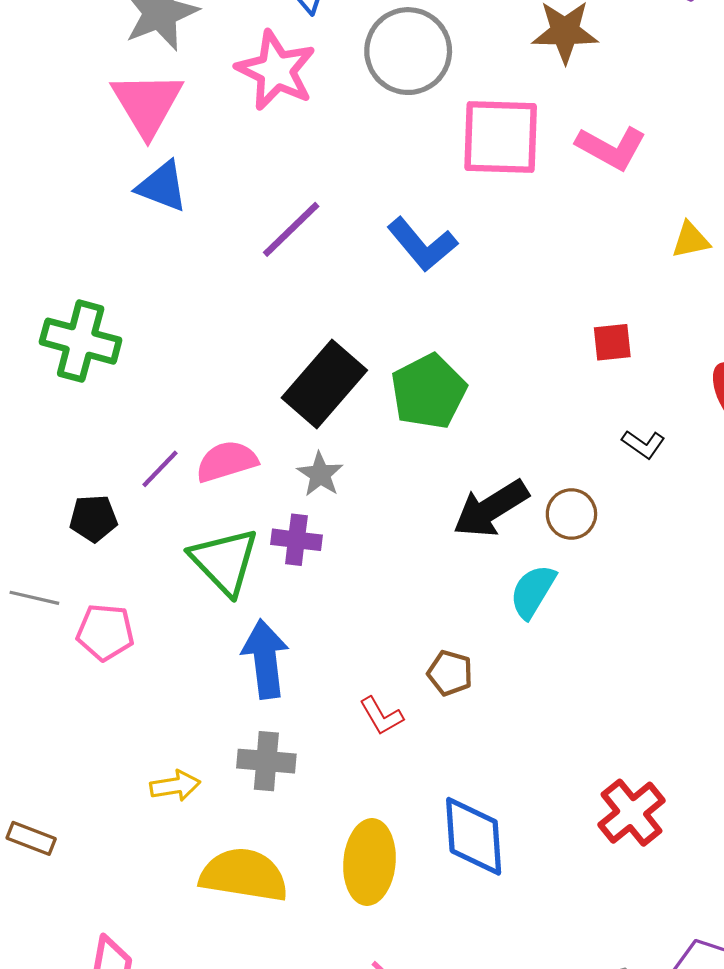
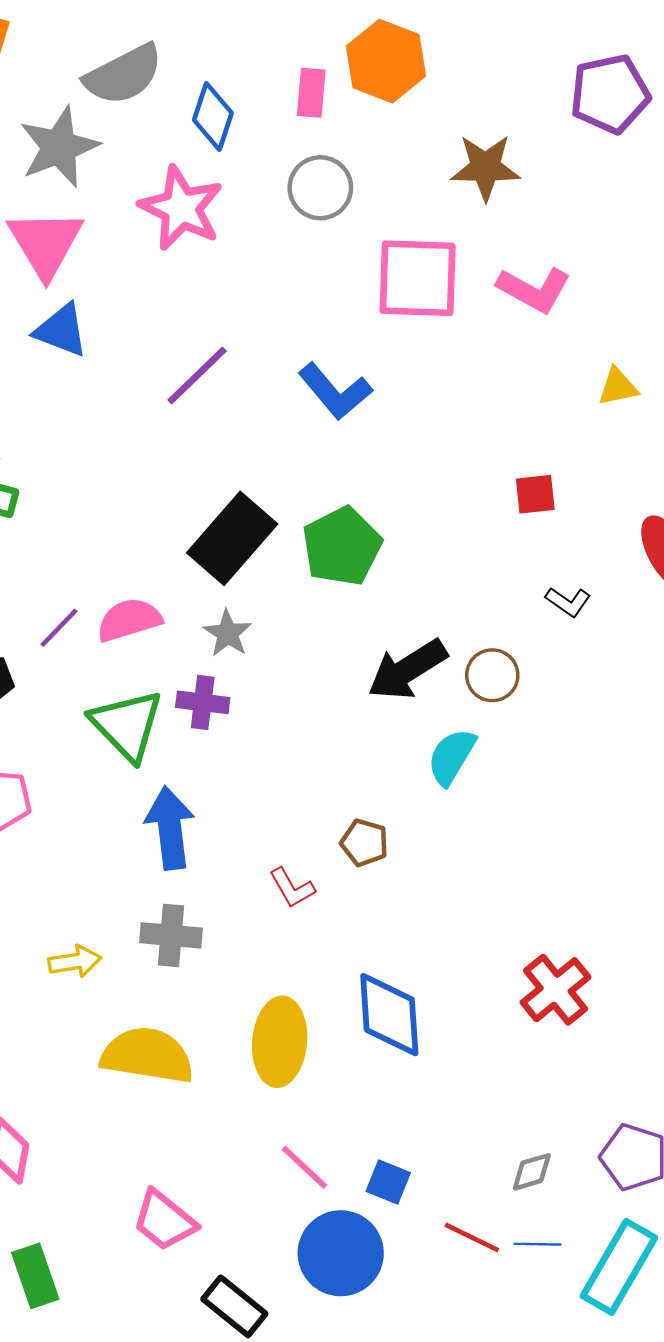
gray circle: (408, 51) -> (320, 188), size x0.7

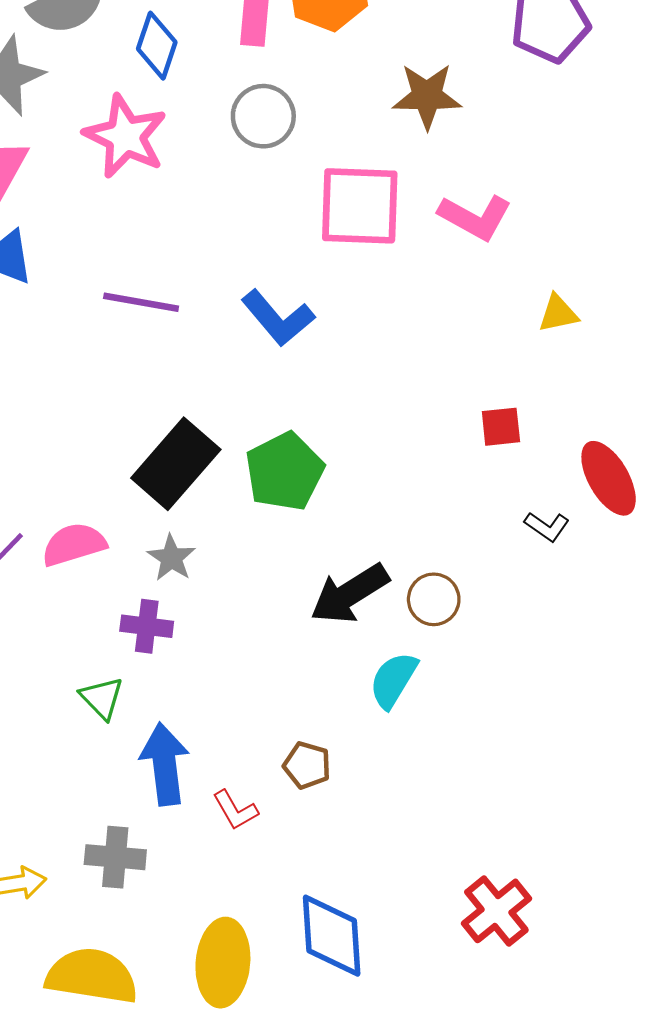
purple line: (197, 376) -> (141, 302), turned 54
red square: (535, 494) -> (501, 427), moved
black L-shape: (568, 602) -> (547, 526), moved
green triangle: (127, 725) -> (102, 698), moved, size x0.6
blue arrow: (170, 828) -> (165, 764), moved

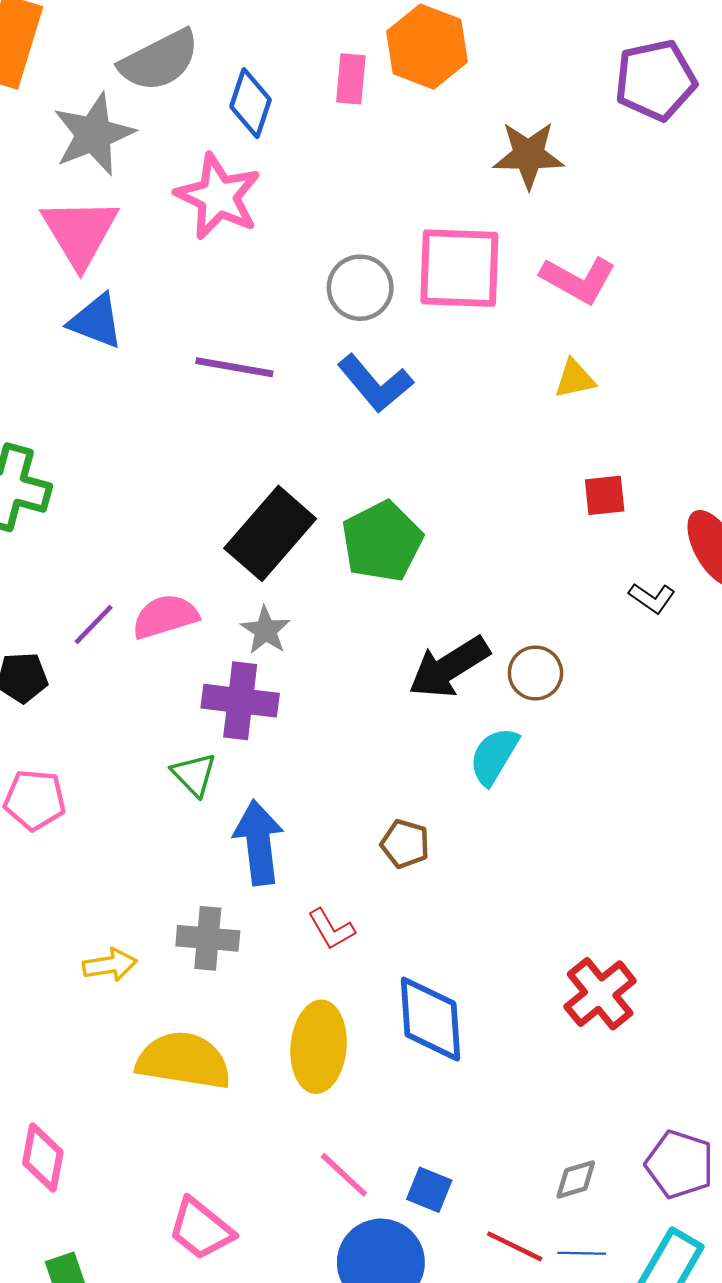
gray circle: (263, 116) -> (360, 288), moved
yellow triangle: (558, 313) -> (575, 379), moved
purple cross: (147, 626) -> (240, 701), size x1.4
red L-shape: (235, 810) -> (331, 929), moved

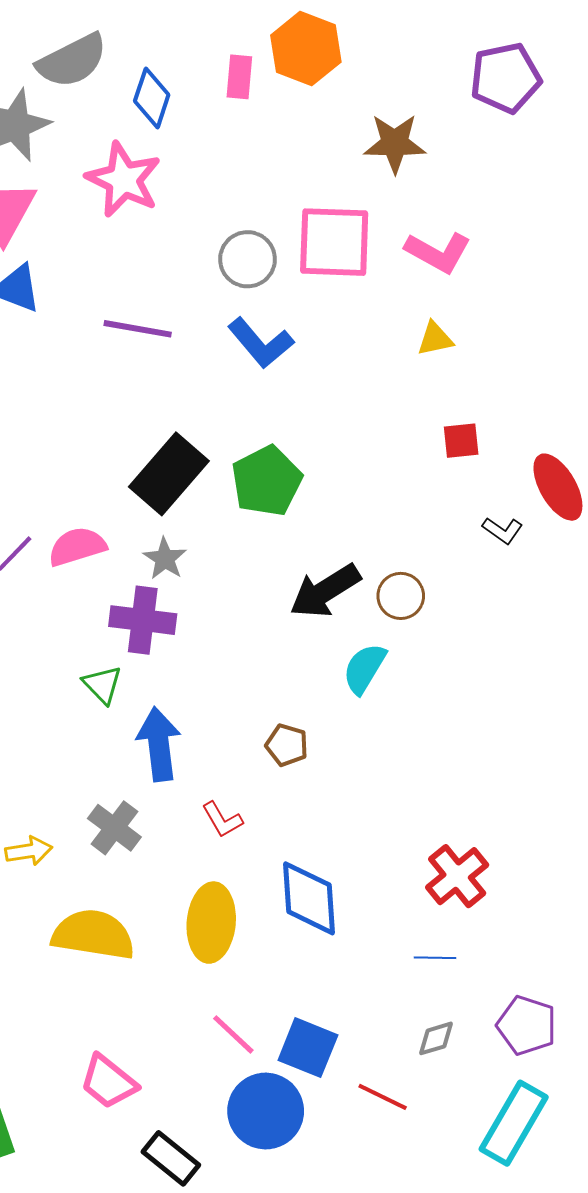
gray cross: (208, 938) -> (114, 828), turned 32
blue square: (429, 1190) -> (308, 1048), size x1.5
blue line: (582, 1253) -> (435, 958), moved

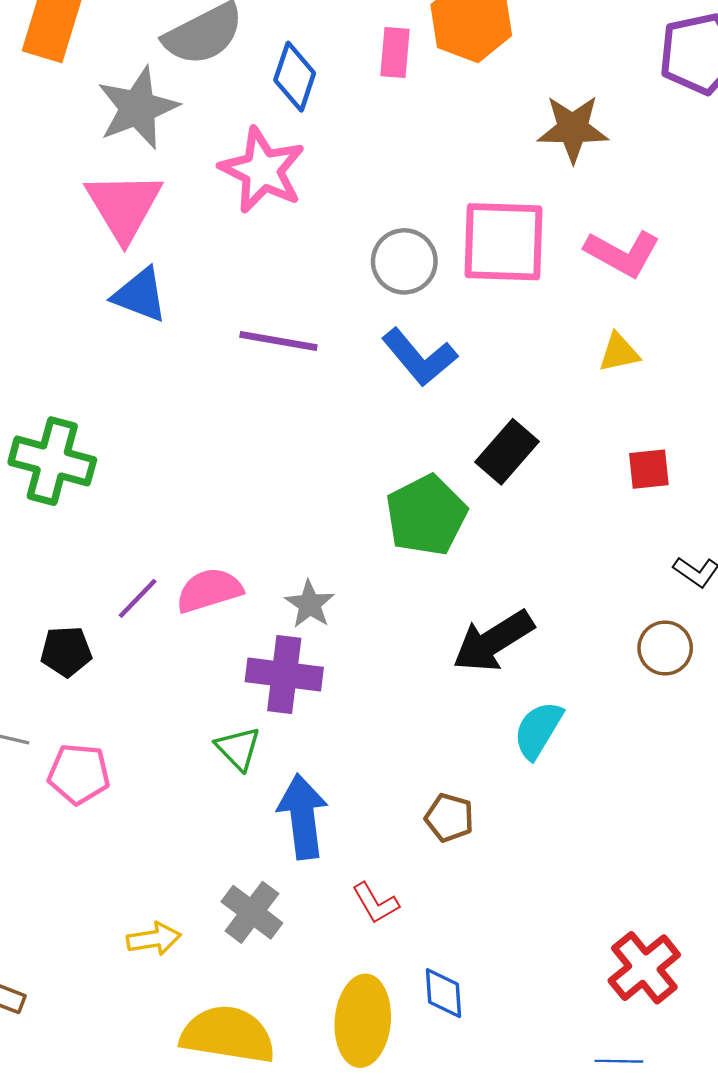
black rectangle: (169, 474) -> (507, 452), moved, size x0.7
brown circle: (401, 596) -> (665, 648), moved
blue diamond: (309, 898) -> (444, 993), moved, size x0.6

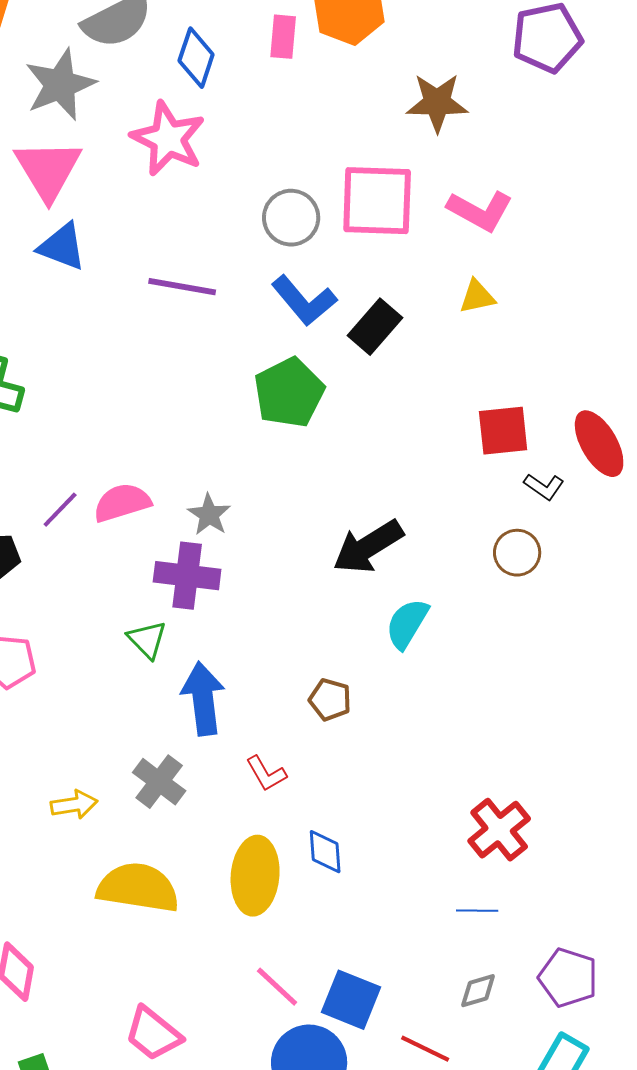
black rectangle: (507, 452) -> (375, 327), moved
red square: (649, 469) -> (503, 431), moved, size x1.4
green pentagon: (426, 515) -> (289, 393), moved

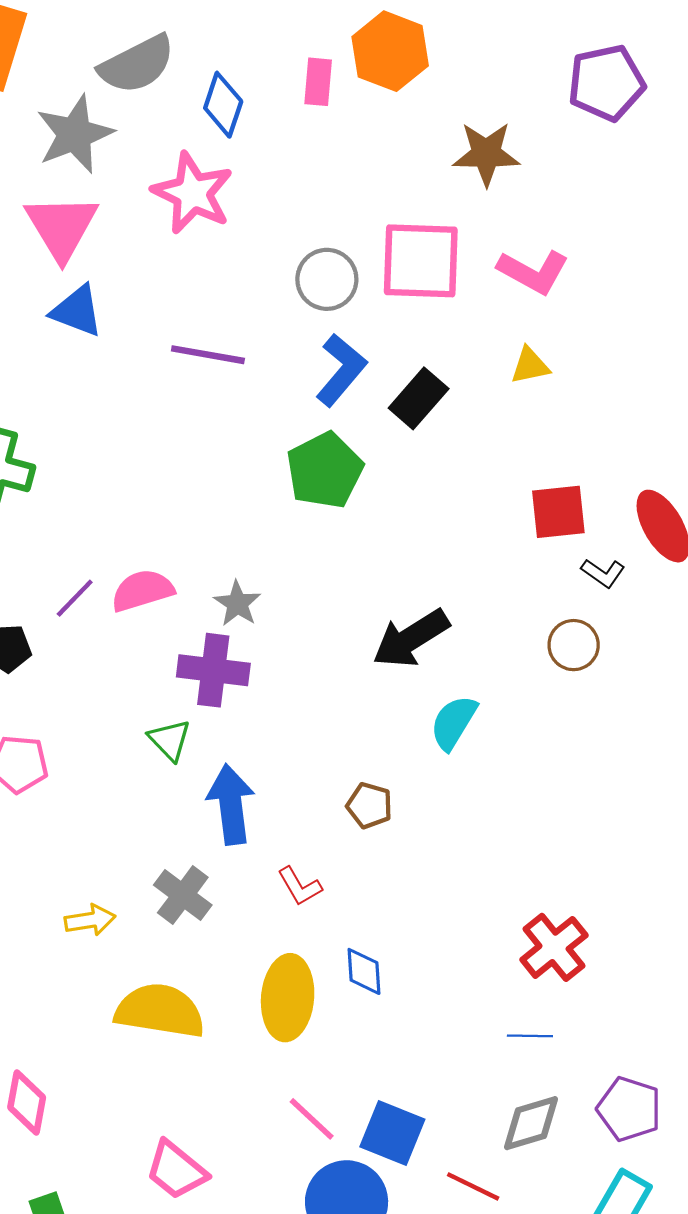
blue L-shape: (304, 301) -> (341, 370), turned -100
gray diamond: (478, 991) -> (531, 1123), size x1.5

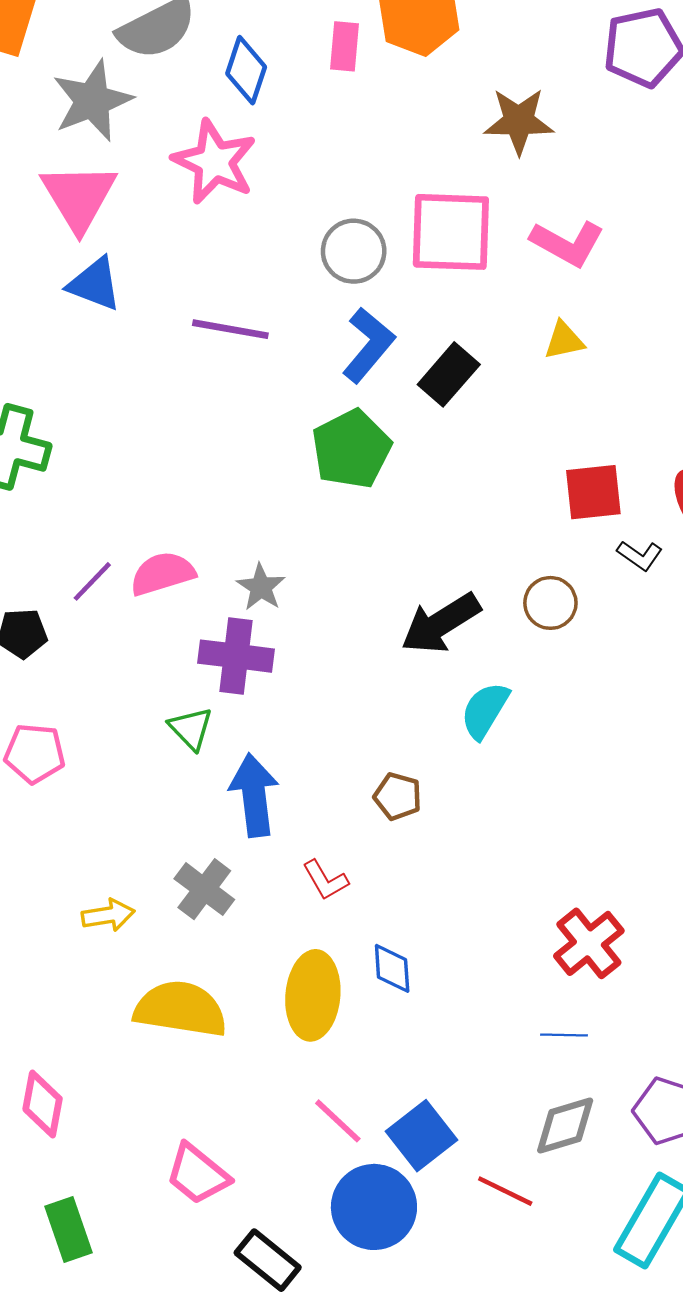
brown circle: (574, 645) -> (550, 603), moved
blue square: (392, 1133) -> (421, 1136), turned 30

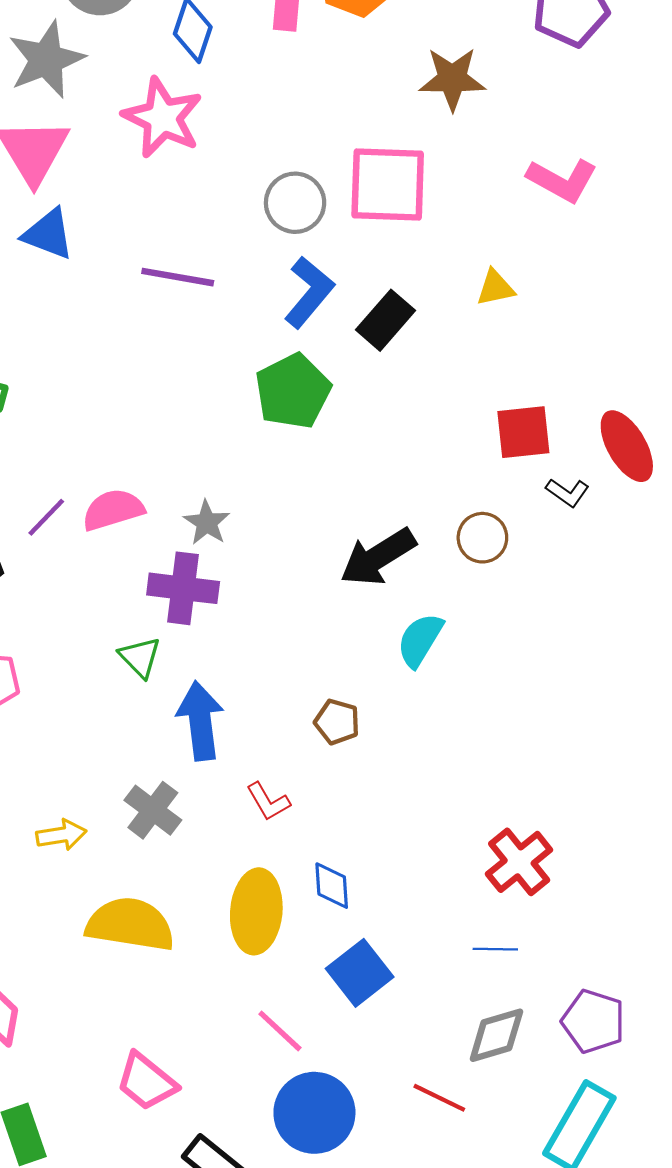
pink L-shape: (567, 243) -> (562, 180), moved
blue square: (421, 1136) -> (360, 973), moved

